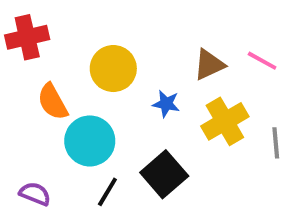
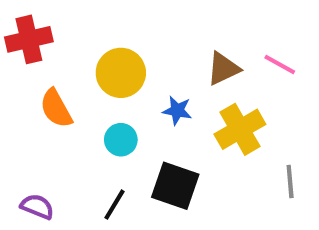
cyan circle: (90, 141) -> (121, 140), moved, size x0.6
gray line: (276, 143) -> (290, 182), moved
black square: (164, 174) -> (175, 186), turned -30

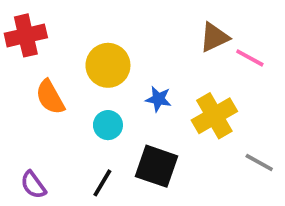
brown triangle: (223, 69) -> (214, 37), moved
gray line: (290, 182) -> (259, 162), turned -56
purple semicircle: (37, 207) -> (33, 185), turned -148

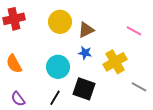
brown triangle: (214, 37) -> (86, 30), moved
yellow circle: (108, 65) -> (60, 22), moved
orange semicircle: (50, 97) -> (14, 64), moved
cyan circle: (108, 125) -> (58, 67), size x1.5

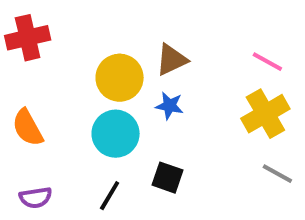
yellow circle: (60, 22) -> (120, 78), moved
yellow cross: (115, 62) -> (265, 114), moved
black square: (84, 89) -> (167, 178), size x0.7
purple semicircle: (18, 99) -> (36, 198), turned -63

